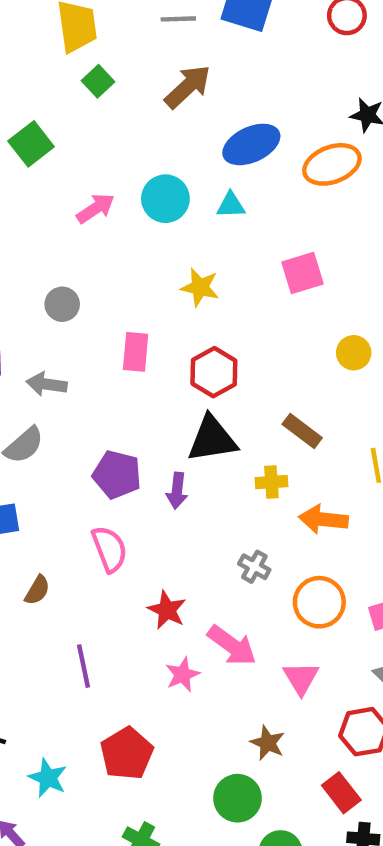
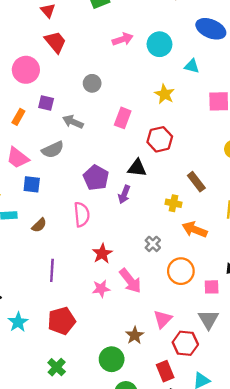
blue ellipse: (251, 144) -> (211, 29), turned 32
cyan triangle: (231, 205) -> (192, 66), moved
black triangle: (212, 439) -> (137, 168), moved, size x0.7
pink triangle: (301, 678) -> (163, 319), moved

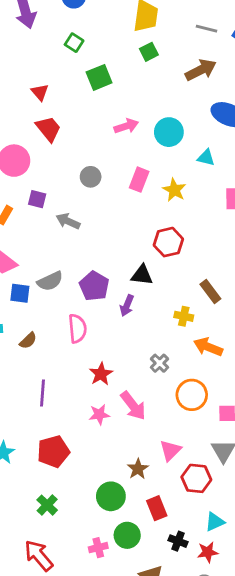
pink rectangle: (123, 118) -> (139, 180), moved
gray semicircle: (53, 150) -> (50, 281), moved
red rectangle: (165, 371) -> (157, 508), moved

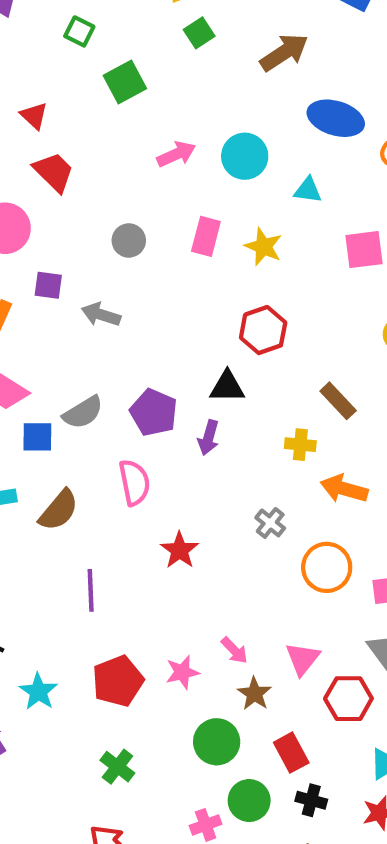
brown semicircle: (28, 341) -> (59, 510), size x1.5
pink arrow: (133, 406) -> (234, 650), moved, size x0.6
pink star: (99, 415) -> (182, 672), moved
black cross: (178, 541) -> (311, 800), moved

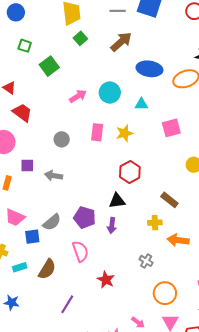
yellow star: (263, 247) -> (125, 133), turned -30
orange circle: (327, 567) -> (165, 293), moved
purple line: (91, 590) -> (67, 304), turned 42

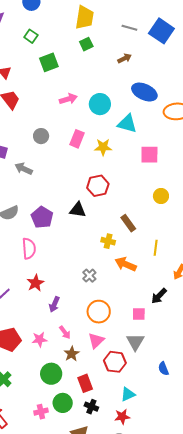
brown arrow: (121, 42) -> (125, 58), size x0.6
cyan triangle: (141, 104) -> (127, 124), size x1.5
purple arrow: (112, 226) -> (54, 304), moved
red star: (106, 280) -> (35, 283), moved

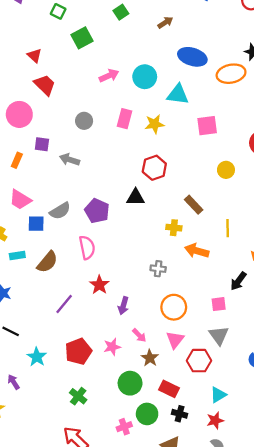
gray cross: (89, 276) -> (158, 269), turned -32
red rectangle: (85, 383) -> (169, 389), turned -36

